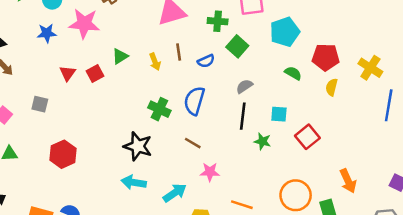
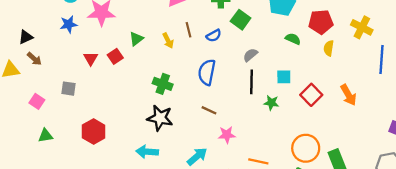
green cross: (159, 109) -> (163, 84), moved
orange arrow: (348, 181) -> (348, 95), moved
cyan arrow: (134, 182) -> (147, 152), moved

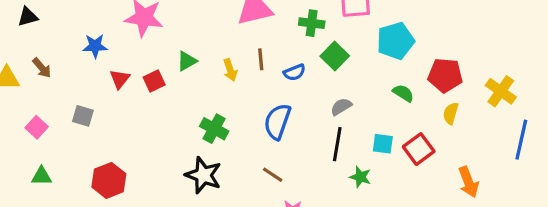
blue star: (69, 24) -> (95, 46), moved
black triangle: (26, 37) -> (28, 17), moved
red square: (311, 95) -> (419, 149), moved

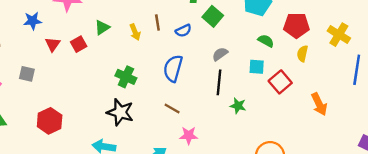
cyan square: (383, 144) -> (257, 67), moved

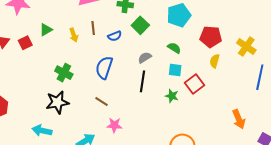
green semicircle: (266, 41) -> (174, 48), moved
orange arrow: (319, 104) -> (239, 119), moved
green star: (238, 106) -> (172, 96), moved
black star: (120, 112) -> (57, 102), turned -30

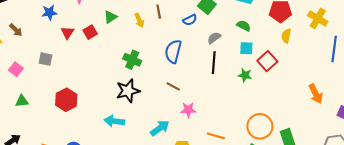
blue semicircle: (115, 36) -> (190, 20), moved

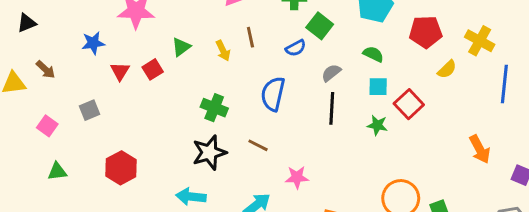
yellow semicircle: (286, 36) -> (447, 69), moved, turned -144
gray square: (46, 59) -> (89, 110), turned -32
brown line: (173, 86) -> (258, 145), moved

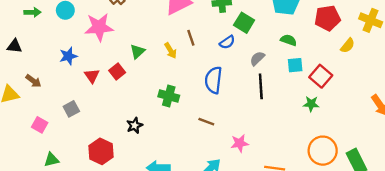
black triangle: (27, 23) -> (14, 46), turned 35
green star: (377, 125) -> (311, 104), moved
black star: (209, 152) -> (135, 125), moved, size x0.6

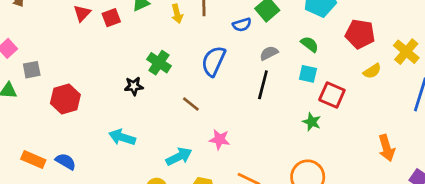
red square: (321, 76) -> (332, 95), turned -35
gray square: (71, 109) -> (32, 70), moved
black star: (135, 125) -> (134, 86), moved

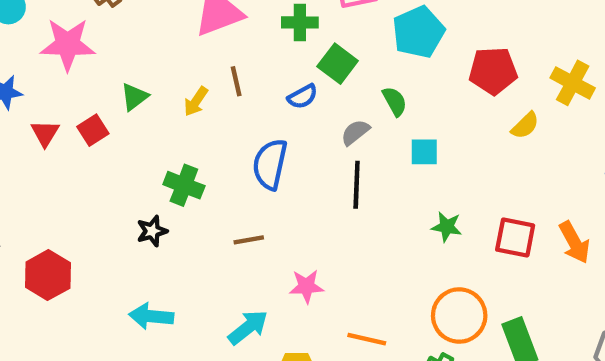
yellow arrow: (177, 14) -> (196, 101), turned 60
green semicircle: (310, 44) -> (395, 101), moved, turned 36
red square: (332, 95) -> (515, 238), moved
brown line: (191, 104) -> (249, 240), turned -36

